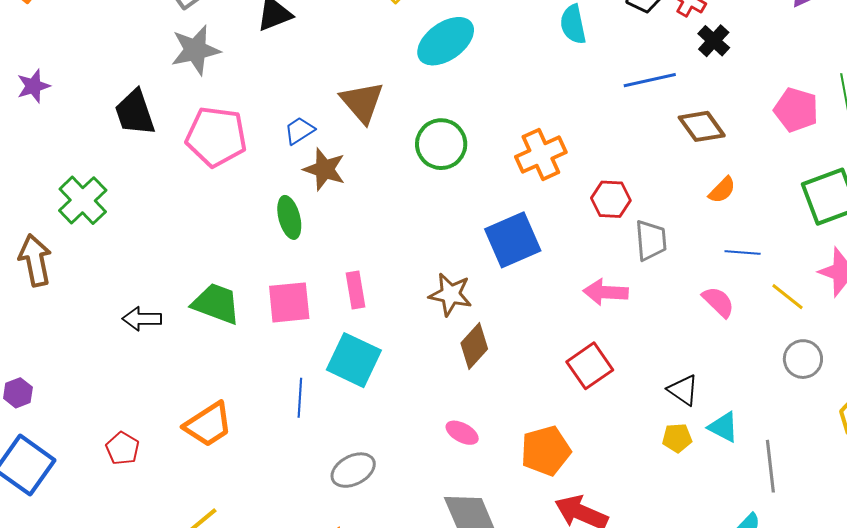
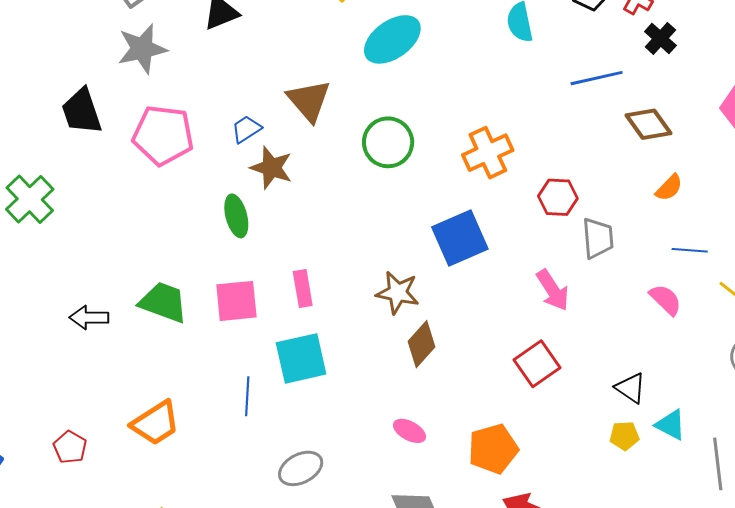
pink arrow: (606, 292) -> (553, 290), turned -126
cyan square: (354, 360) -> (301, 358), turned -38

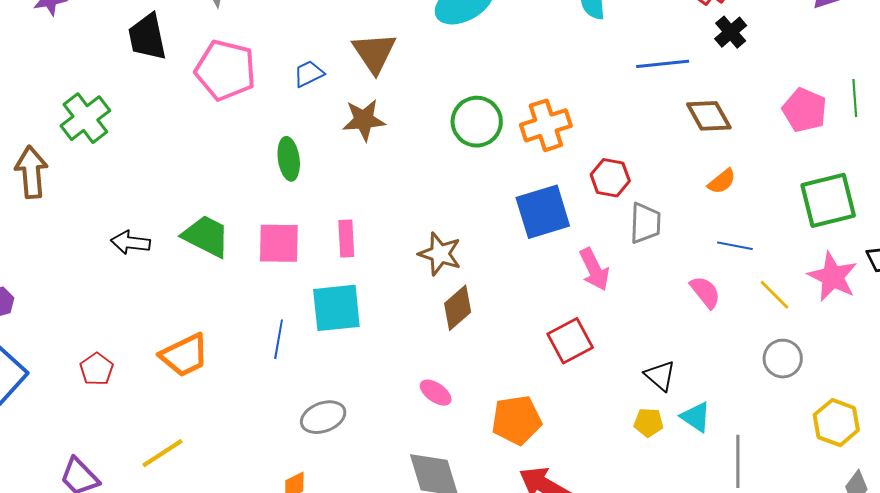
green circle: (388, 142) -> (477, 122), moved
brown star: (271, 168) -> (364, 120), moved, turned -30
blue square: (460, 238) -> (543, 212), moved

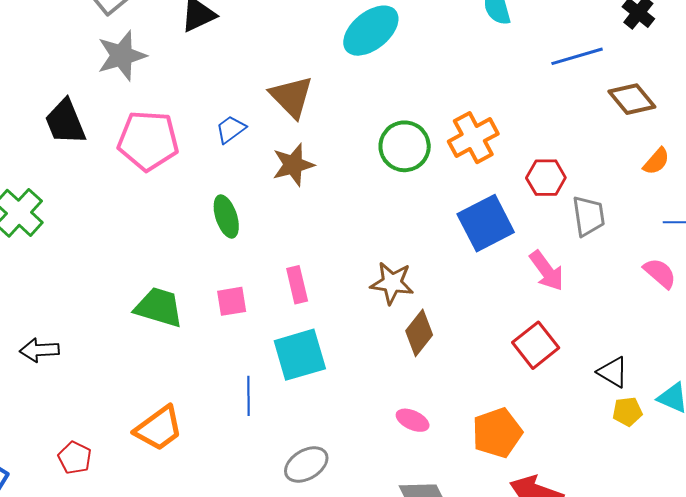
black arrow: (131, 243) -> (39, 350), moved
pink square: (279, 243) -> (232, 301), size x0.7
black triangle: (660, 376) -> (613, 372), moved

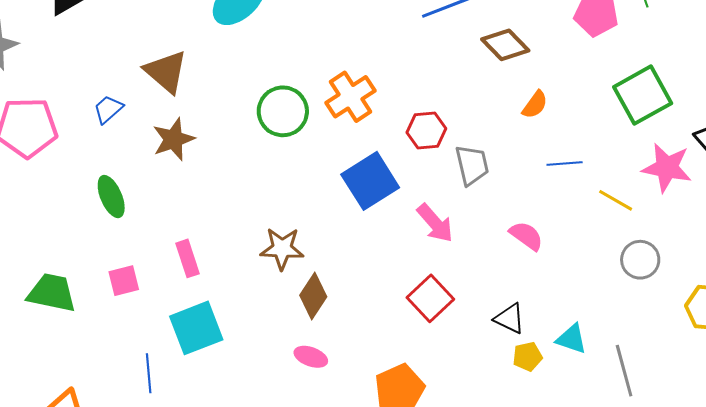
pink semicircle: (660, 273) -> (526, 236), moved
pink ellipse: (413, 420) -> (311, 357), moved

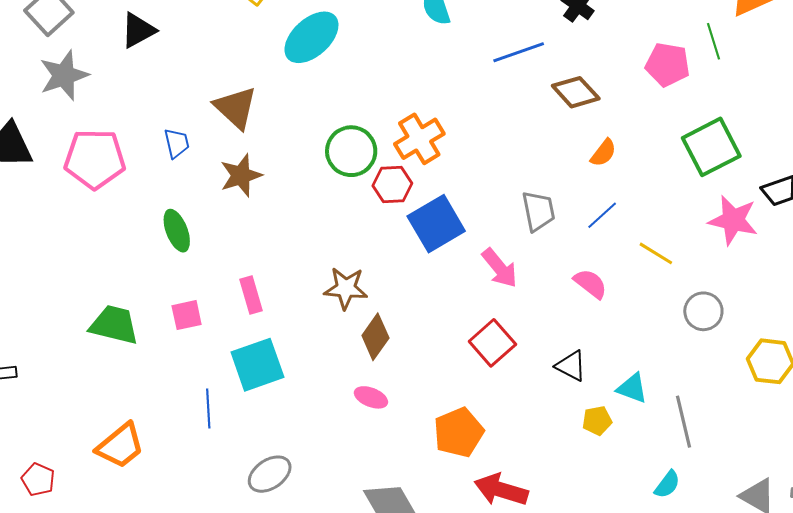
blue trapezoid: (108, 109) -> (177, 143), turned 116
red hexagon: (426, 131) -> (392, 185), moved
blue line: (565, 163) -> (602, 215), moved, turned -40
yellow line: (616, 200) -> (656, 253), moved
yellow pentagon: (527, 357) -> (597, 421), moved

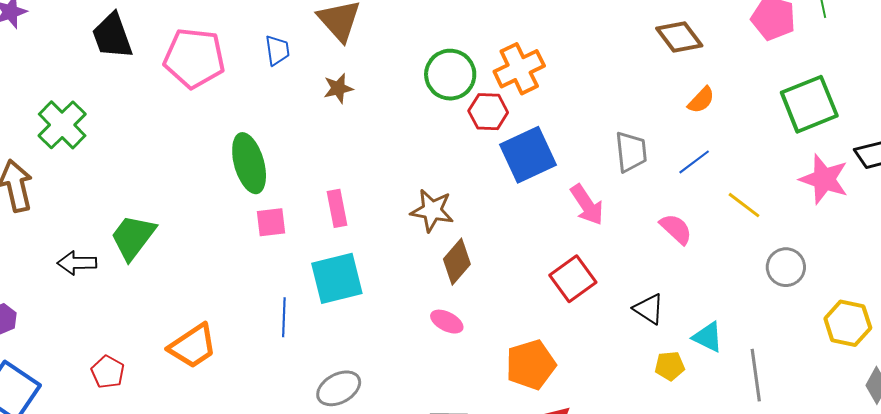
brown star: (241, 175) -> (338, 88), size x0.7
green ellipse: (177, 231) -> (249, 163), moved, size x1.4
green trapezoid: (114, 325) -> (133, 237), moved, turned -72

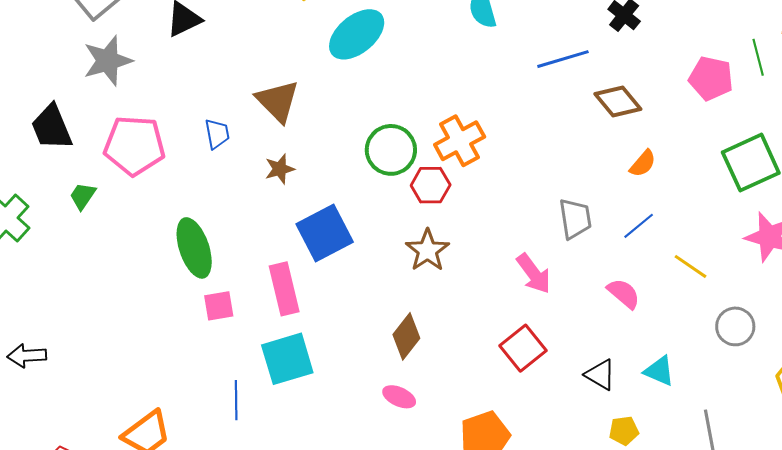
blue square: (528, 155) -> (325, 233), moved
pink rectangle: (337, 208) -> (284, 289), size x1.4
brown star: (432, 211) -> (427, 250), moved, turned 30
green trapezoid: (133, 237) -> (83, 196), moved, size x0.6
cyan triangle: (708, 337) -> (659, 371), moved

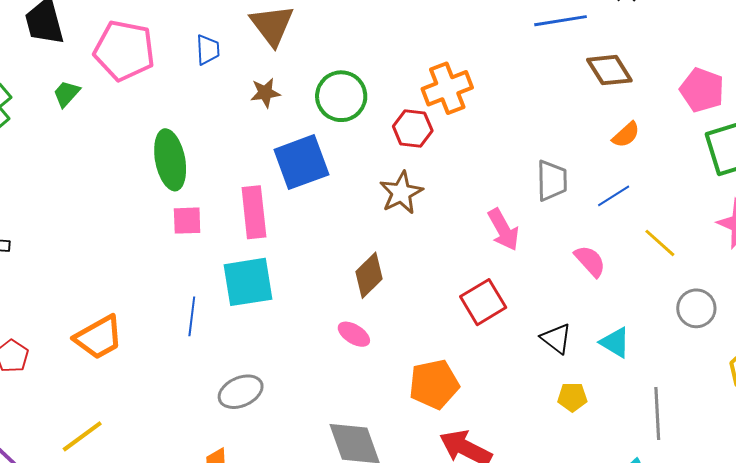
pink pentagon: (711, 78) -> (702, 90), moved
green circle: (391, 150) -> (341, 96), moved

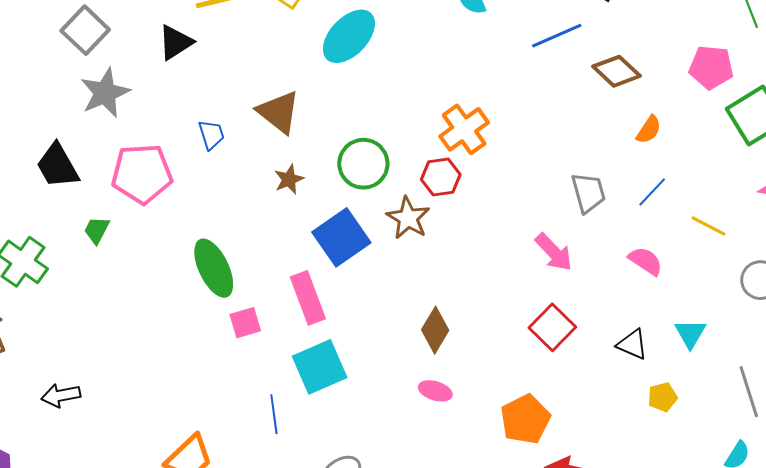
blue trapezoid: (208, 50) -> (211, 135), moved
brown star: (401, 193) -> (408, 218), moved
cyan triangle: (615, 343) -> (690, 334), turned 44

